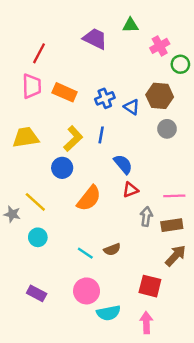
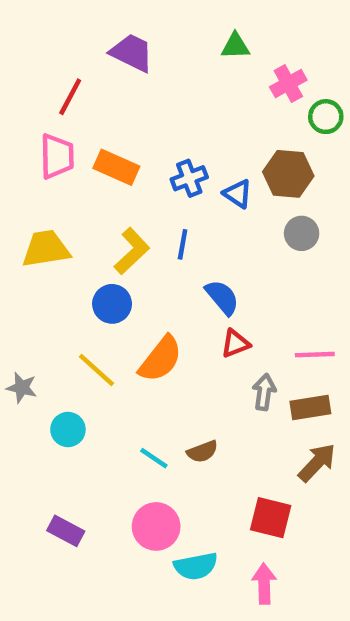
purple trapezoid: (95, 39) -> (132, 53), moved
yellow line: (35, 202) -> (97, 370), moved

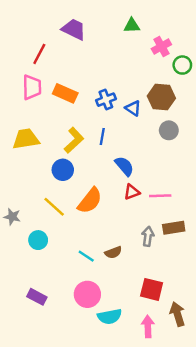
pink line: (315, 355) -> (160, 196), moved
gray arrow: (264, 392) -> (148, 236), moved
brown arrow: (317, 463) -> (177, 314), moved, turned -60

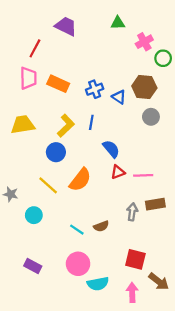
brown arrow: (177, 314) -> (159, 281), turned 145

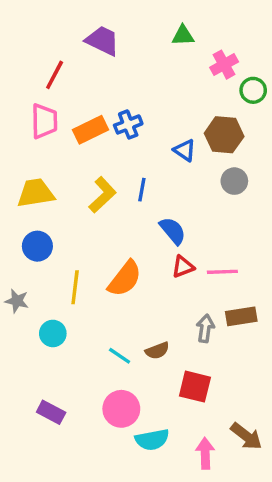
orange rectangle: (58, 84) -> (90, 130), turned -50
blue cross: (95, 89) -> (128, 125), moved
blue circle: (56, 152) -> (37, 246), moved
yellow line: (48, 185) -> (75, 287), turned 55
red square: (135, 259) -> (195, 387), moved

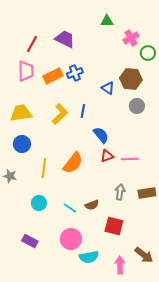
purple trapezoid: (102, 41) -> (65, 39), moved
brown rectangle: (241, 316) -> (147, 193), moved
cyan circle: (53, 333) -> (39, 203), moved

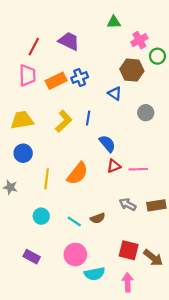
brown hexagon: (131, 79) -> (132, 70), moved
gray arrow: (120, 192) -> (128, 204), turned -70
red square: (114, 226) -> (129, 250), moved
brown arrow: (144, 255) -> (153, 258), moved

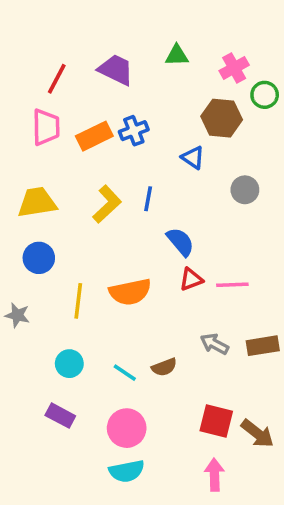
green triangle: (114, 22) -> (177, 55), moved
orange semicircle: (77, 173) -> (130, 292), turned 40
purple rectangle: (32, 257) -> (60, 416), moved
cyan semicircle: (95, 274) -> (127, 471), moved

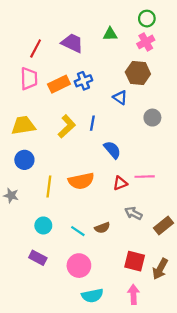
green circle: (265, 95) -> (147, 19), moved
red triangle: (191, 279) -> (120, 183), moved
brown rectangle: (263, 346) -> (164, 225), moved, turned -30
brown arrow: (257, 433) -> (160, 269), turned 80
cyan semicircle: (127, 471) -> (92, 296), moved

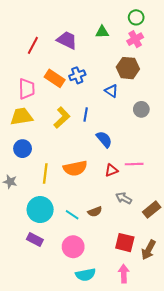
pink trapezoid: (29, 79) -> (27, 89), moved
orange rectangle: (59, 84) -> (55, 78), turned 60
cyan circle: (43, 225) -> (40, 210), size x1.6

